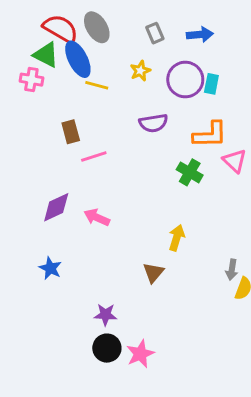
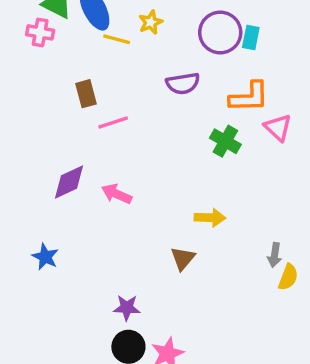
yellow star: (140, 71) -> (151, 22), moved
yellow arrow: (177, 238) -> (210, 218), turned 75
blue star: (50, 268) -> (45, 257), moved

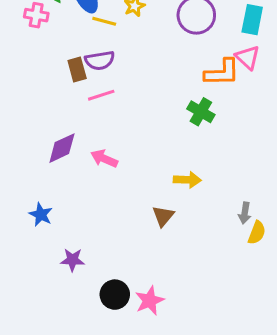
cyan rectangle: (251, 38) -> (252, 20), moved, size x1.4
purple semicircle: (183, 83) -> (100, 60), moved
pink triangle: (278, 128) -> (248, 57), moved
purple star: (127, 308) -> (72, 260), moved

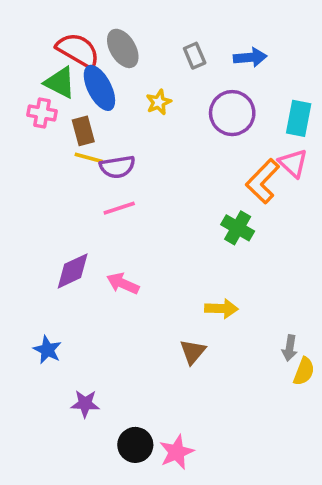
yellow line: (104, 21) -> (89, 158), moved
brown rectangle: (77, 70) -> (83, 131), moved
orange L-shape: (222, 73) -> (263, 181), turned 135

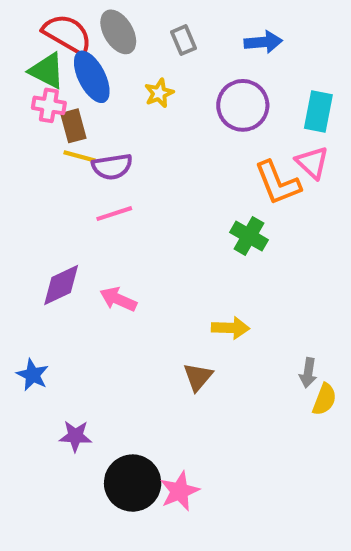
gray rectangle: (195, 56) -> (184, 40), moved
pink cross: (42, 113) -> (49, 105), moved
orange L-shape: (263, 181) -> (278, 183), turned -66
black circle: (135, 445) -> (133, 483), size x1.4

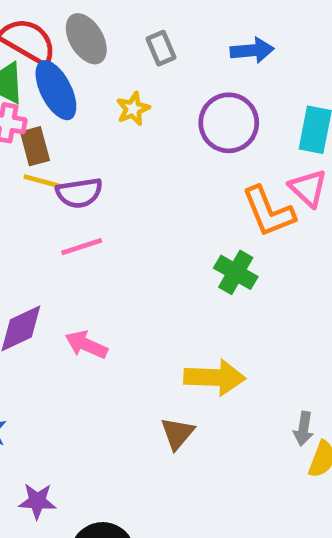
yellow arrow: (231, 328) -> (215, 377), size x1.4

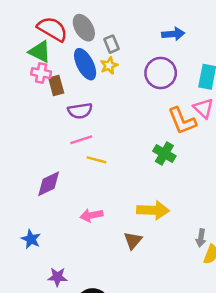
gray rectangle: (161, 48) -> (112, 44), moved
blue ellipse: (56, 90) -> (85, 64), moved
yellow line: (42, 181) -> (96, 160), moved
pink arrow: (86, 345) -> (91, 215), moved, turned -35

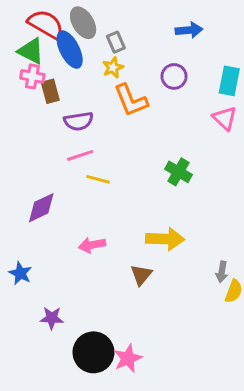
blue ellipse: (85, 64) -> (70, 50), moved
purple circle: (161, 73) -> (174, 76), size x0.7
orange L-shape: (182, 121) -> (131, 100), moved

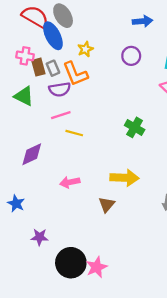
gray rectangle: (116, 42) -> (53, 68), moved
green triangle: (31, 51) -> (24, 96), moved
orange L-shape: (131, 100) -> (75, 74), moved

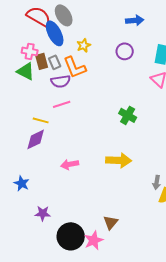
green triangle: (24, 96) -> (26, 71), moved
yellow line: (74, 133) -> (41, 120), moved
brown triangle: (107, 205) -> (111, 222), moved

